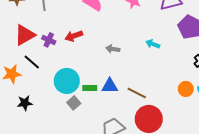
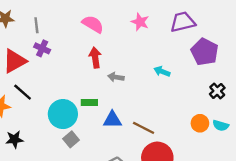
red arrow: (74, 36) -> (95, 58), moved, turned 102
purple cross: (49, 40) -> (42, 48), moved
green rectangle: (90, 88) -> (89, 103), moved

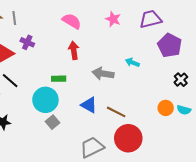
gray line: (36, 25) -> (14, 18), moved
gray arrow: (116, 77) -> (103, 74), moved, size x1.5
green rectangle: (89, 103) -> (59, 79), moved
blue triangle: (112, 120) -> (89, 105), turned 30

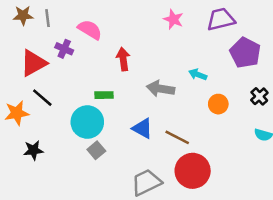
pink semicircle: (72, 21) -> (90, 30), moved
orange circle: (166, 108) -> (218, 104), moved

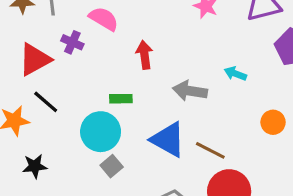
orange circle: (218, 104) -> (273, 122), moved
blue triangle: (143, 128) -> (168, 139), size x1.4

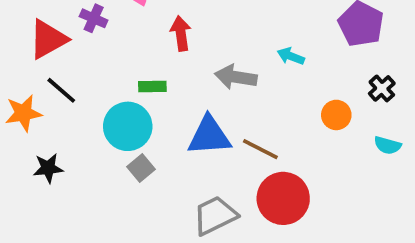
blue triangle: (168, 139) -> (209, 136), turned -33

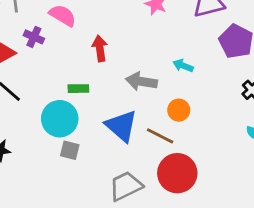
orange circle: (336, 115) -> (179, 110), moved
blue triangle: (209, 136) -> (121, 126), turned 45
gray square: (141, 168) -> (70, 150), turned -36

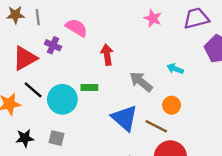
gray arrow: (141, 81) -> (141, 82), turned 30
cyan circle: (60, 119) -> (62, 99), moved
gray square: (70, 150) -> (56, 138), moved

